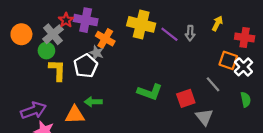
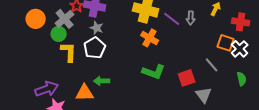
orange cross: (105, 39) -> (150, 38), moved
gray star: (97, 53) -> (97, 28), moved

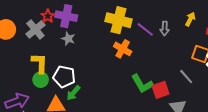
green circle: (59, 34) -> (41, 80), moved
white pentagon: (95, 48) -> (64, 77), moved, turned -30
green L-shape: (154, 72) -> (142, 84), moved, turned 40
green arrow: (102, 81) -> (73, 93), turned -49

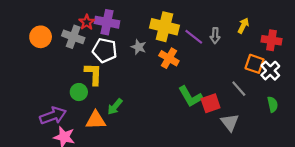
gray cross: (35, 29) -> (73, 37), turned -30
gray star: (68, 39) -> (139, 47), moved
yellow L-shape: (40, 63) -> (93, 74), moved
white pentagon: (64, 77) -> (105, 50), moved

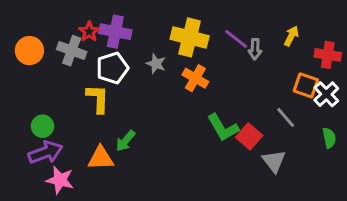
purple line: (194, 37) -> (236, 39), moved
white pentagon: (105, 50) -> (112, 68), turned -30
green circle: (79, 92) -> (43, 126), moved
red square: (211, 103) -> (249, 136), turned -30

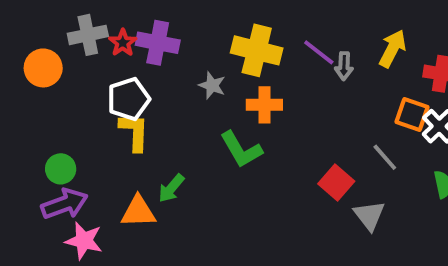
yellow arrow: (291, 36) -> (393, 49), size x1.4
gray cross: (72, 51) -> (88, 35), moved, turned -32
white pentagon: (112, 68) -> (129, 99), moved
orange cross: (195, 78) -> (264, 105), turned -30
green L-shape: (223, 128) -> (241, 149), moved

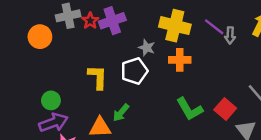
purple cross: (158, 43) -> (112, 21), turned -30
white pentagon: (129, 99) -> (134, 71), moved
green L-shape: (241, 149) -> (190, 109), moved

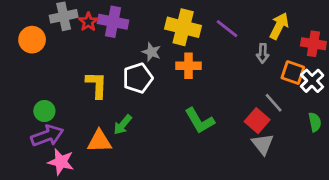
purple cross: (112, 21) -> (113, 22), turned 30
gray arrow: (230, 35) -> (263, 53), moved
red square: (225, 109) -> (257, 121), moved

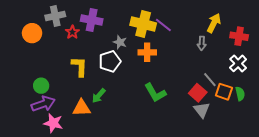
red star: (88, 22) -> (72, 32), moved
purple line: (227, 29) -> (163, 25), moved
orange square: (293, 73) -> (224, 92), moved

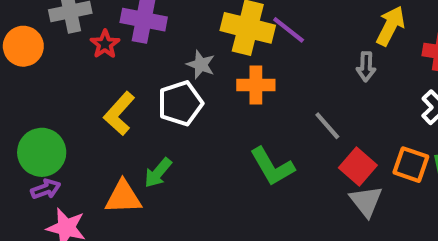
yellow L-shape: (80, 66) -> (119, 114), turned -140
gray line: (210, 80) -> (327, 126), moved
green circle: (41, 86) -> (42, 152), size x1.5
purple arrow: (43, 104) -> (46, 189), size x0.6

